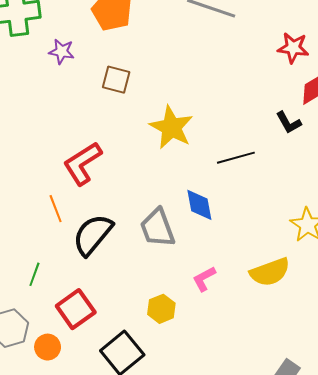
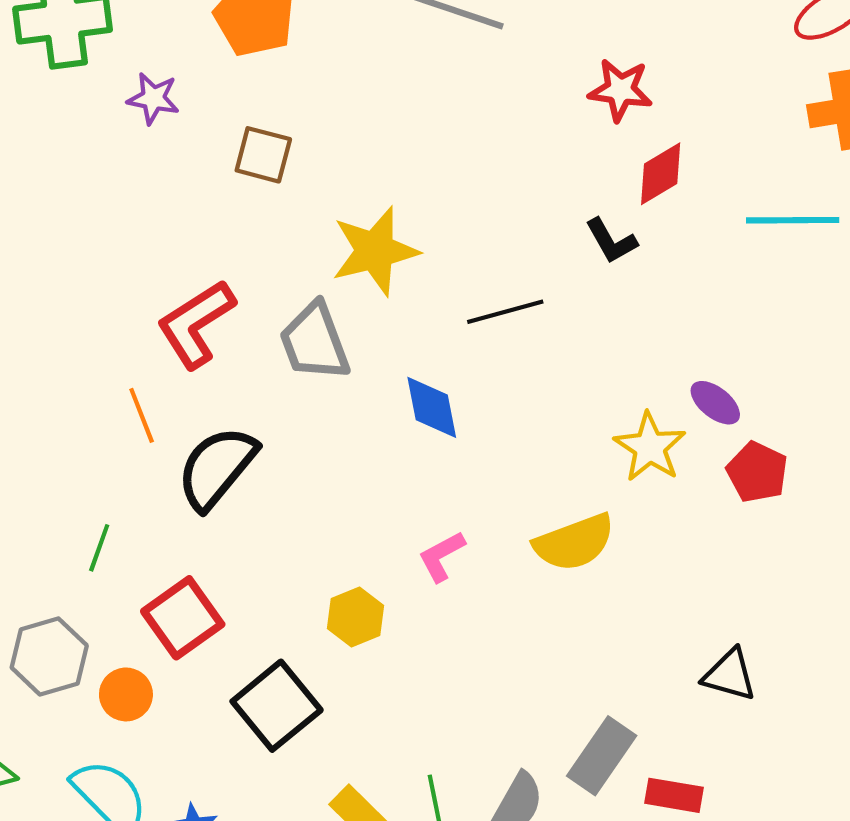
yellow star: (171, 127) -> (375, 251), turned 30
gray trapezoid: (157, 228) -> (314, 342), moved

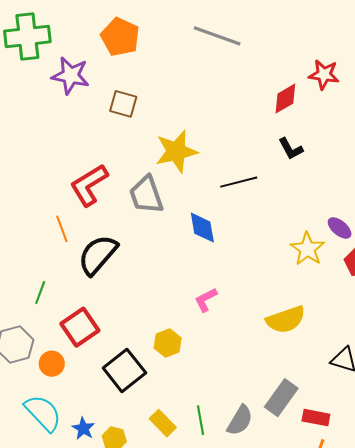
red star: (620, 90) -> (324, 75), moved
purple star: (153, 98) -> (71, 76), size x1.5
red diamond: (661, 174) -> (285, 99), moved
yellow semicircle: (574, 542) -> (286, 320), moved
yellow hexagon: (355, 617) -> (168, 343), moved

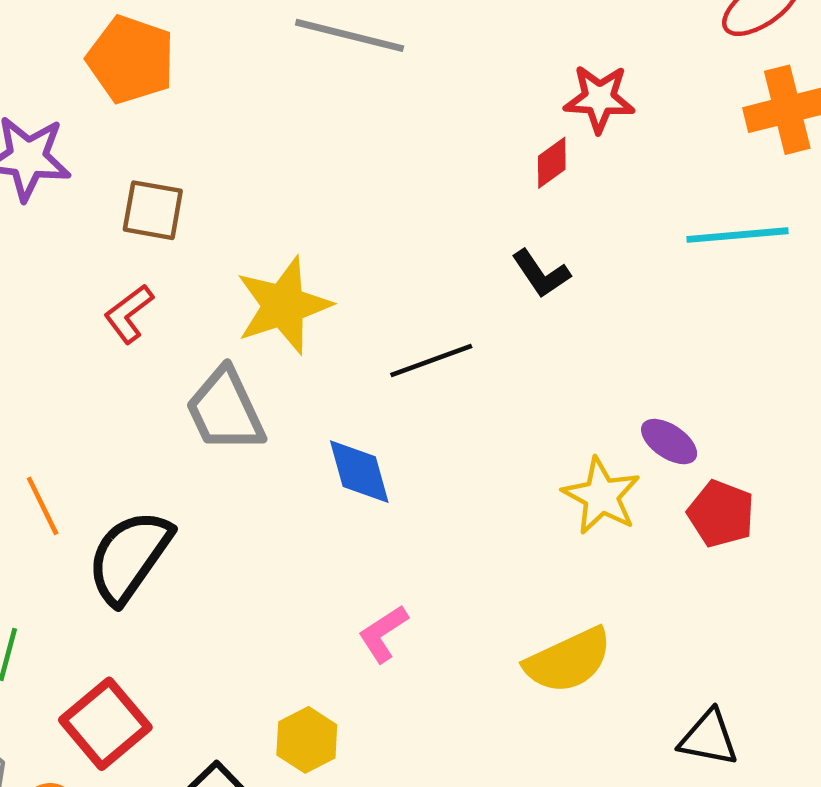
red diamond: (285, 99) -> (552, 163), moved, size x0.7
red L-shape: (89, 185) -> (129, 314), moved, size x0.6

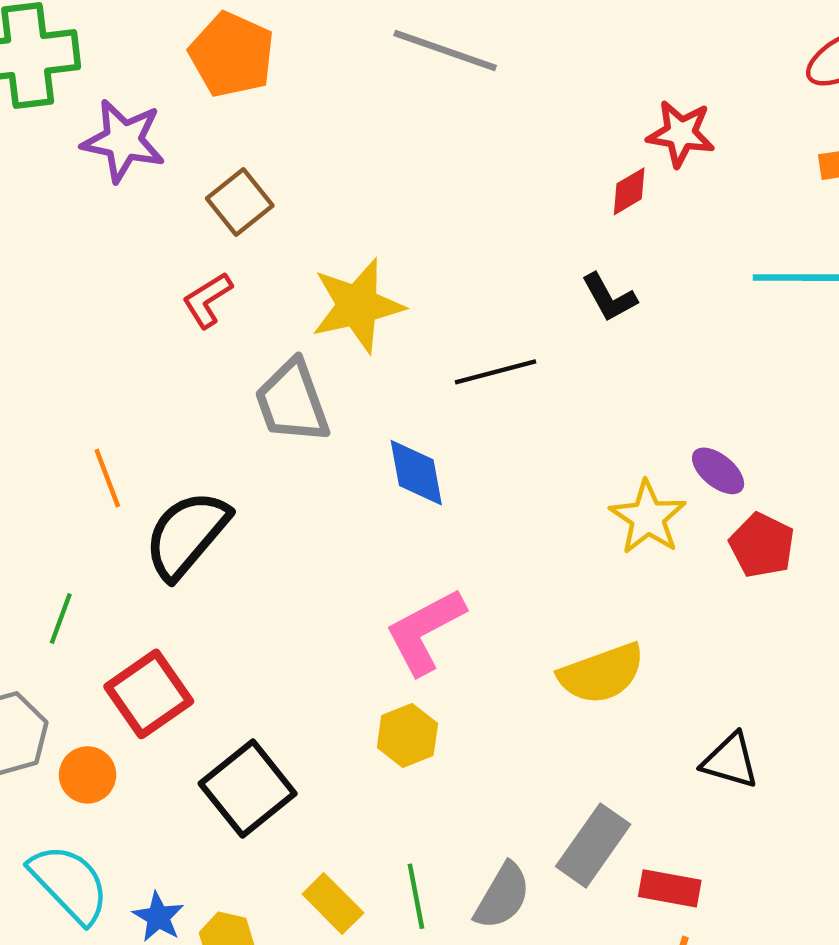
brown square: (153, 210) -> (240, 202), turned 36
pink L-shape: (383, 634) -> (425, 631), size x1.6
yellow hexagon: (307, 740) -> (407, 735), moved

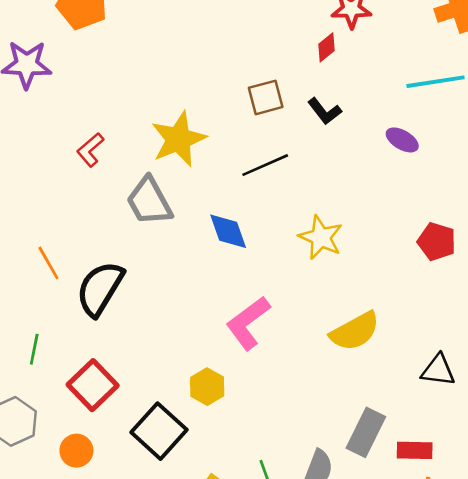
brown square: (240, 202) -> (266, 97), moved, turned 33
purple ellipse: (718, 471) -> (402, 140), moved
yellow star: (648, 517) -> (321, 237), moved
yellow hexagon: (407, 735) -> (207, 387), moved
orange circle: (88, 775) -> (76, 451), moved

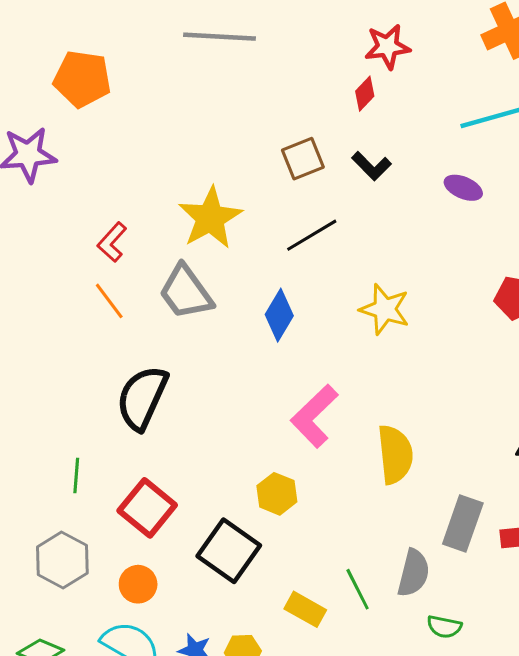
blue diamond: (228, 231) -> (279, 315), turned 57
orange line: (48, 263) -> (109, 301), moved
yellow semicircle: (355, 331) -> (395, 455), moved, turned -60

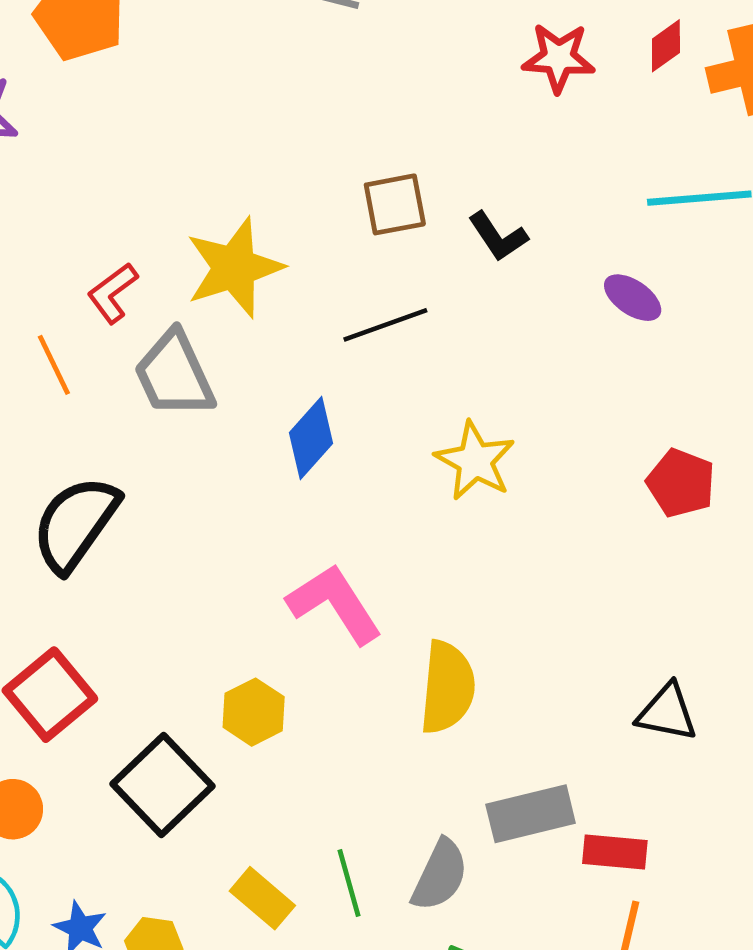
red diamond: (365, 94) -> (666, 46), moved
red L-shape: (112, 242) -> (113, 293), moved
pink L-shape: (314, 416) -> (335, 604), turned 90
gray rectangle: (463, 523) -> (531, 814), turned 46

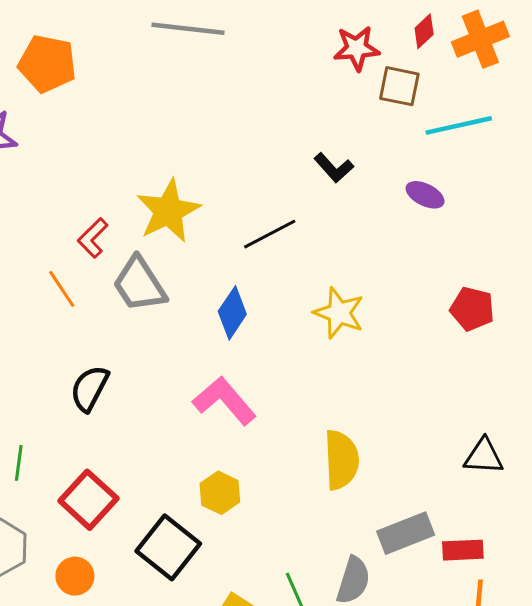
brown square: (395, 204) -> (399, 86), moved, turned 30
black semicircle: (75, 524) -> (90, 388), size x0.7
pink L-shape: (335, 604) -> (224, 401), moved

